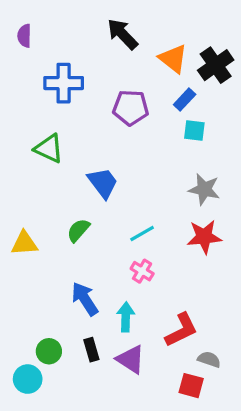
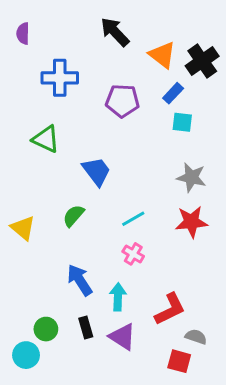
yellow triangle: (24, 243) -> (23, 228), turned 44

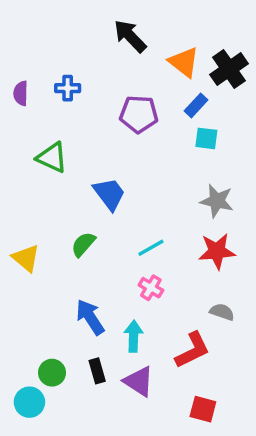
purple semicircle: (23, 33) -> (21, 93), moved
blue cross: (60, 78) -> (68, 88), size x0.6
gray semicircle: (196, 337) -> (222, 312), moved

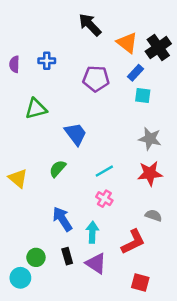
green triangle: (52, 158) -> (36, 109), turned -40

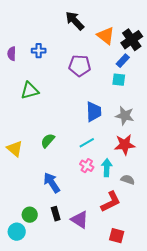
blue rectangle: (136, 73) -> (123, 61), moved
blue trapezoid: (76, 134) -> (94, 112), moved, turned 35
cyan arrow: (92, 232) -> (107, 168), moved

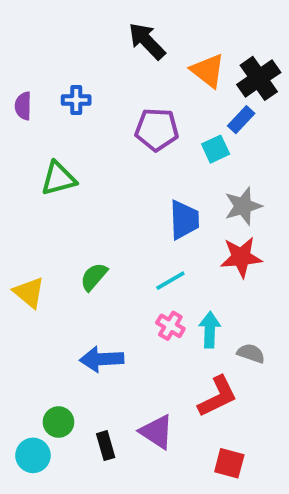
cyan square: (119, 80) -> (216, 149), moved, turned -32
gray star: (125, 116) -> (243, 206), moved, turned -30
red star: (125, 145) -> (241, 257), moved
blue arrow: (52, 183) -> (102, 359), turned -60
black rectangle: (56, 214) -> (106, 446), moved

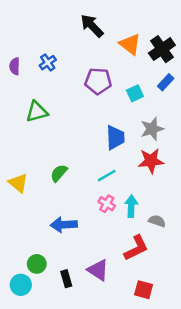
blue cross: (76, 100) -> (48, 63), turned -35
blue rectangle: (241, 120) -> (166, 82), moved

